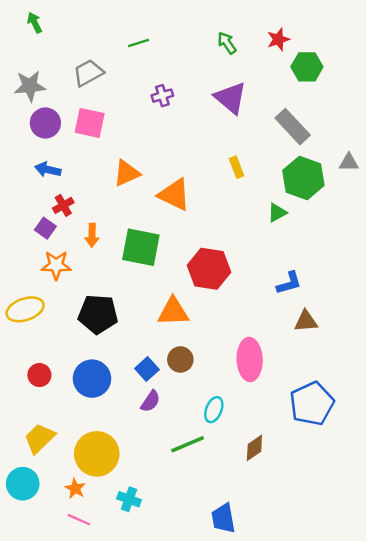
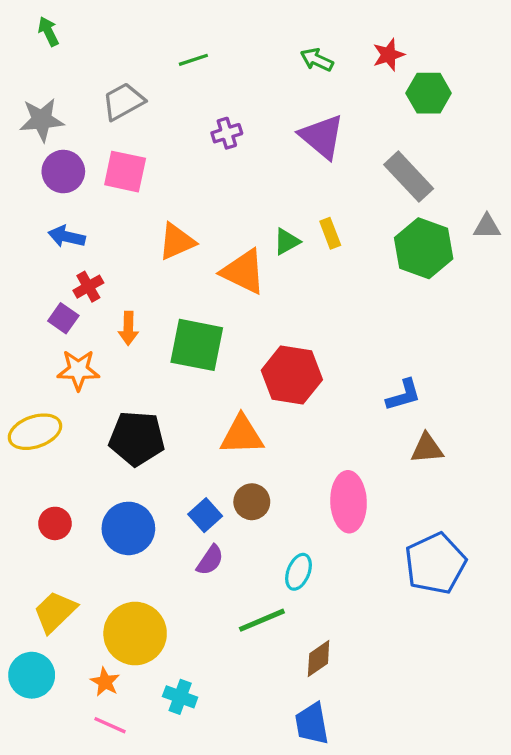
green arrow: (227, 43) -> (317, 60), turned -30
green triangle: (277, 213) -> (287, 242), moved
brown diamond: (254, 448) -> (319, 659), moved

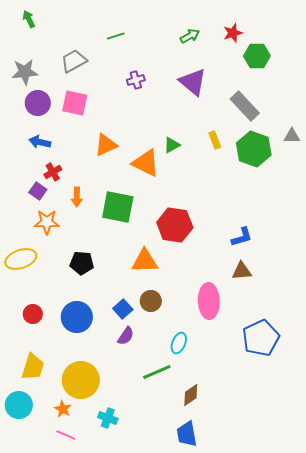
green arrow: (317, 60) -> (190, 36), turned 126
yellow rectangle: (330, 233) -> (215, 140), moved
black pentagon: (137, 438) -> (82, 263), size x0.7
brown triangle: (427, 448) -> (242, 271), moved
yellow trapezoid: (55, 612) -> (33, 367), turned 152

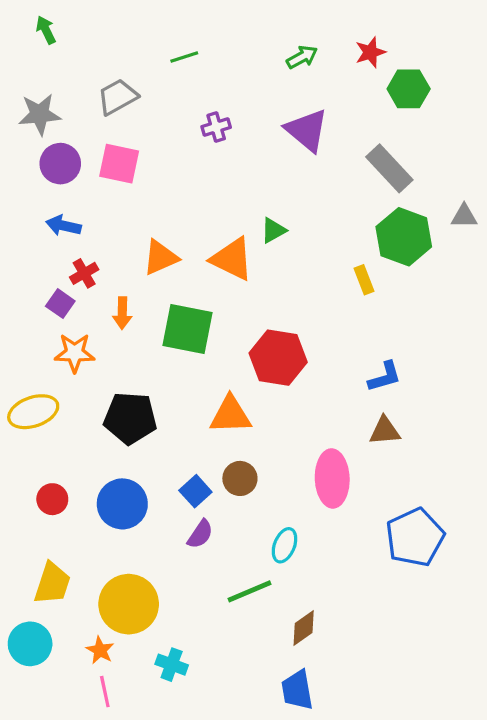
yellow rectangle: (215, 140) -> (364, 280), moved
orange triangle: (106, 145) -> (160, 257), moved
black pentagon: (82, 263) -> (130, 418), size x1.4
pink line: (66, 435) -> (105, 692), turned 54

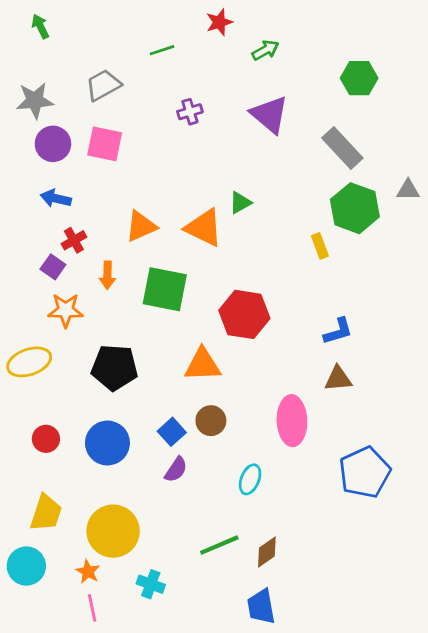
red star: (370, 52) -> (219, 22), moved
green line: (250, 591) -> (219, 545), moved

